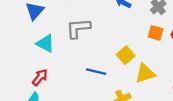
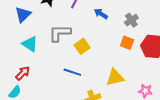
yellow square: (126, 55) -> (82, 46), moved

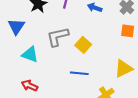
red arrow: (23, 73) -> (29, 86), turned -98

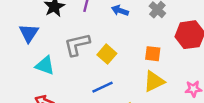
orange square: (128, 31) -> (153, 54), moved
blue line: (79, 73) -> (102, 87), turned -30

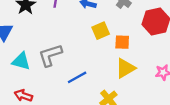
gray L-shape: (77, 45) -> (50, 55), moved
yellow square: (107, 54) -> (101, 31), moved, turned 30

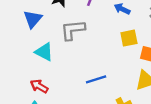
gray L-shape: (50, 55) -> (73, 30), moved

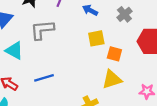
blue line: (96, 79) -> (44, 78), moved

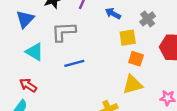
yellow square: (96, 38) -> (128, 38), moved
blue line: (44, 78) -> (74, 63), moved

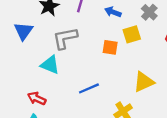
cyan triangle: (35, 52) -> (50, 65), moved
orange square: (136, 59) -> (110, 47), moved
blue line: (74, 63) -> (89, 88), moved

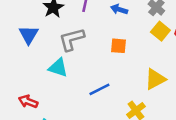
yellow square: (132, 34) -> (160, 31), moved, turned -30
red arrow: (37, 98) -> (28, 102), moved

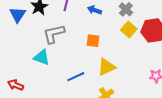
blue triangle: (29, 35) -> (18, 15), moved
yellow triangle: (155, 79) -> (106, 67), moved

